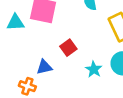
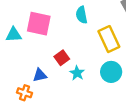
cyan star: (94, 69) -> (77, 73), moved

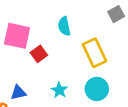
red square: (62, 58) -> (39, 54), moved

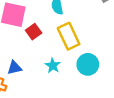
yellow rectangle: (94, 53) -> (69, 36), moved

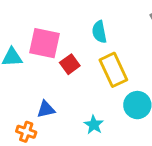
cyan star: (53, 66) -> (94, 125), moved

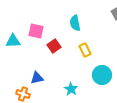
pink square: (44, 43) -> (36, 31), size x0.7
yellow rectangle: (113, 70) -> (85, 50), size x0.6

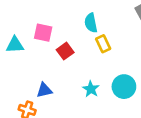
yellow rectangle: (85, 50) -> (103, 44), moved
cyan star: (71, 89) -> (91, 89), moved

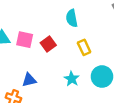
pink square: (43, 33) -> (25, 40), moved
yellow rectangle: (103, 44) -> (84, 47), moved

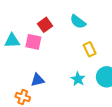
cyan semicircle: (72, 18) -> (78, 22), turned -42
red square: (48, 44) -> (45, 25), moved

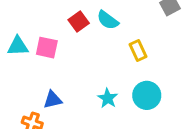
red square: (45, 25) -> (79, 22), moved
yellow rectangle: (90, 49) -> (138, 50), moved

